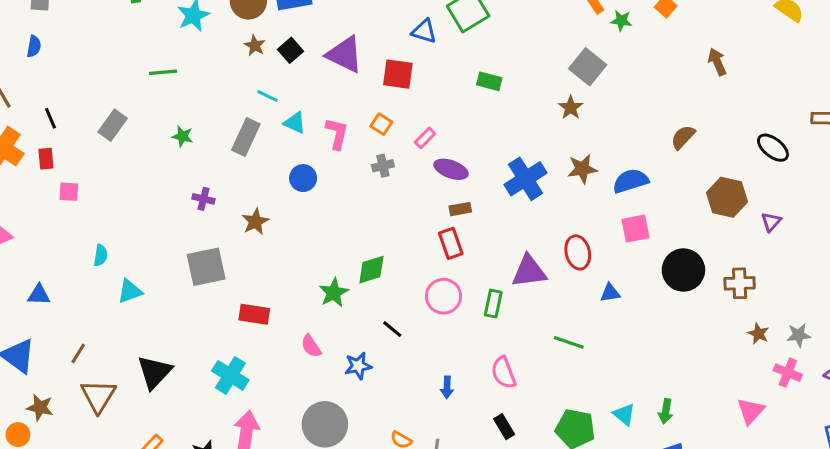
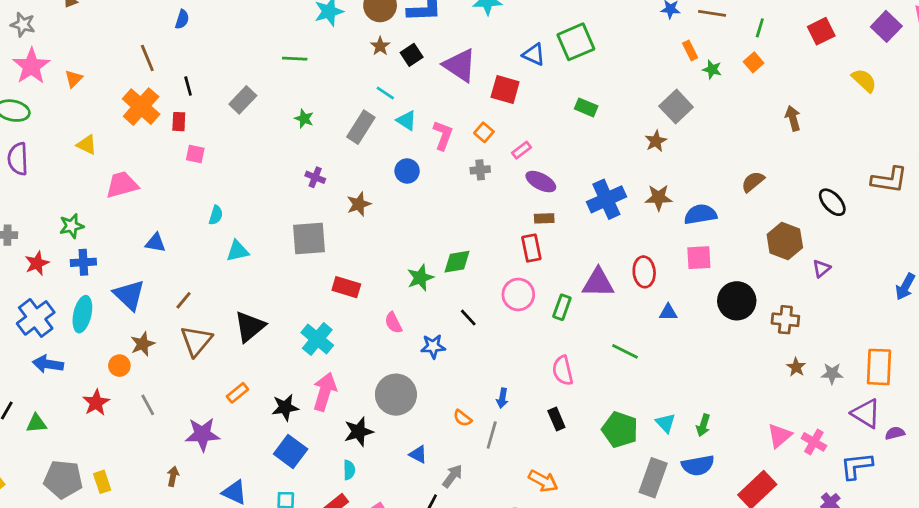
pink cross: (788, 373) -> (814, 442), moved
blue arrow: (447, 387) -> (502, 398), moved
brown star: (40, 407) -> (143, 344), turned 30

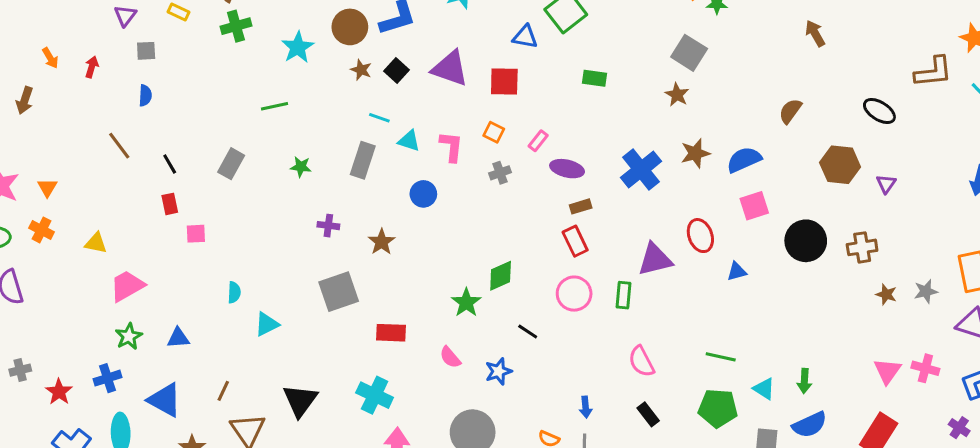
orange cross: (141, 107) -> (42, 230), moved, size x0.6
yellow triangle: (87, 145) -> (96, 243), moved
green star: (72, 226) -> (129, 336), moved
green line: (625, 351) -> (721, 357), moved

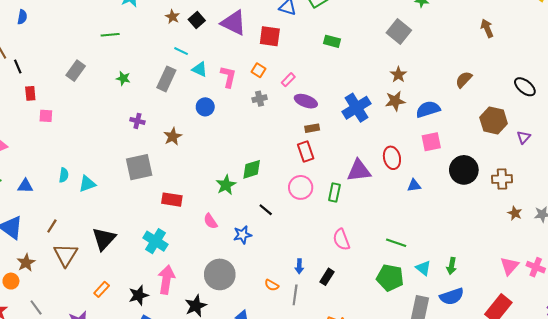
brown star: (677, 95) -> (398, 75), moved
black line: (170, 164) -> (18, 67), moved
cyan semicircle: (234, 292) -> (64, 175), moved
black rectangle: (648, 414) -> (327, 277), moved, turned 63

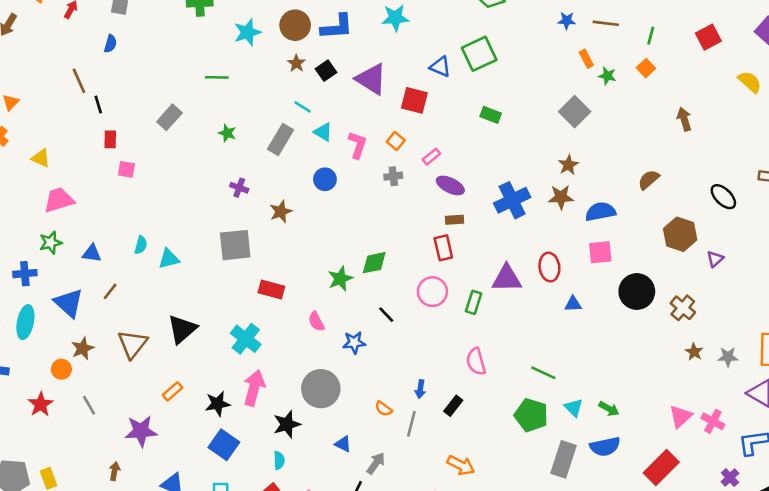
brown cross: (502, 179) -> (683, 308), turned 36
brown line: (52, 226) -> (110, 291), moved
green arrow: (452, 266) -> (609, 409), turned -77

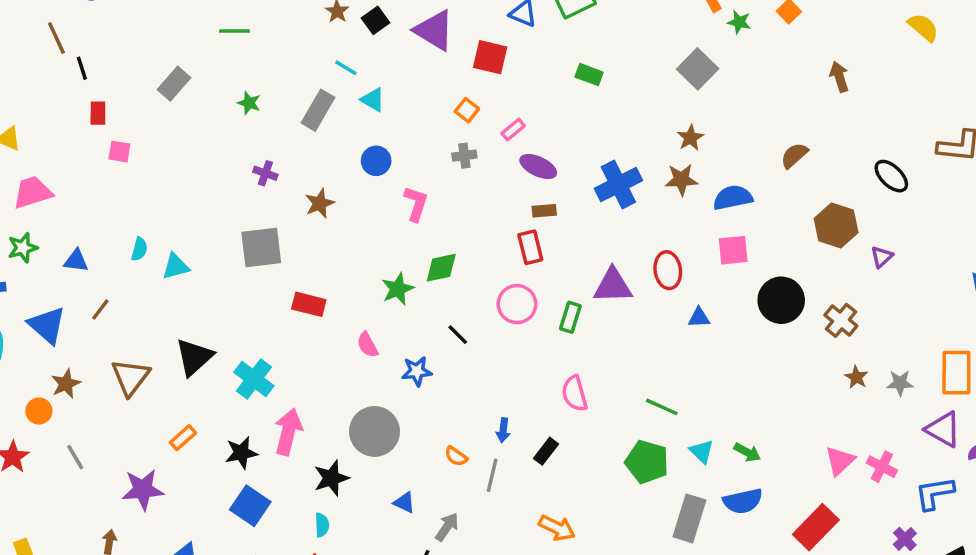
pink L-shape: (357, 145) -> (416, 204), moved
cyan cross: (246, 339) -> (254, 379), moved

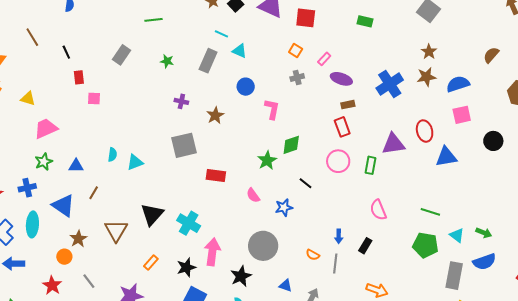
brown line: (56, 38) -> (32, 37), moved
black circle: (781, 300) -> (493, 141), size x0.7
blue triangle: (699, 318) -> (446, 157), size x1.6

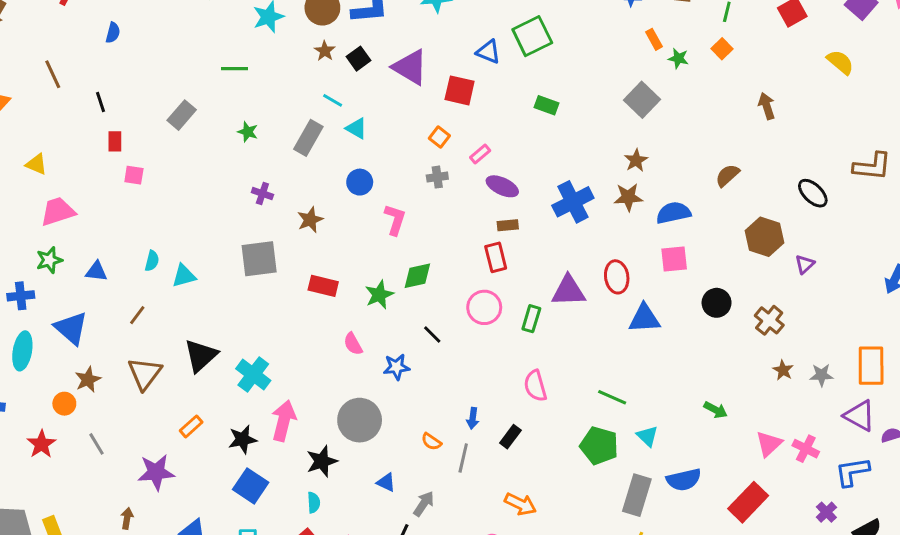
red rectangle: (216, 175) -> (323, 286), moved
brown line: (94, 193) -> (137, 315), moved
green arrow: (484, 233) -> (716, 410), moved

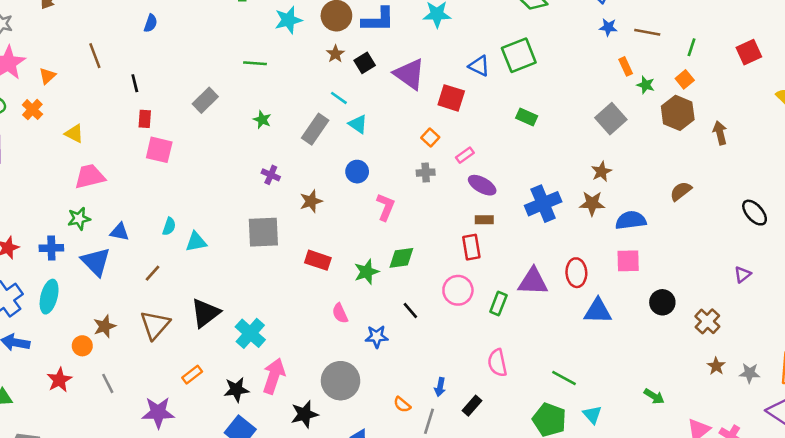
pink square: (134, 175) -> (159, 150), size x1.5
brown hexagon: (764, 237) -> (678, 113), moved
blue triangle: (71, 328) -> (96, 262), moved

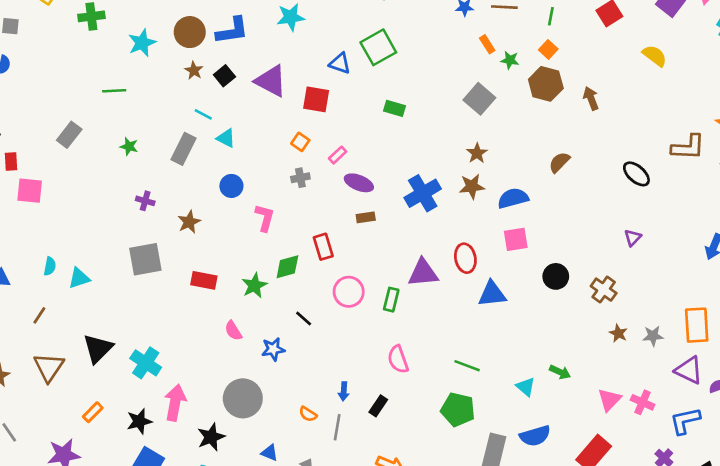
red rectangle: (471, 247) -> (323, 247), moved
cyan triangle: (592, 415) -> (526, 387), moved

